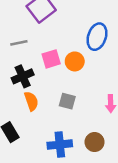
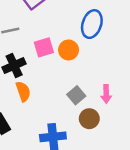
gray square: (67, 101) -> (76, 95), moved, turned 35
brown circle: (95, 142) -> (89, 119), moved

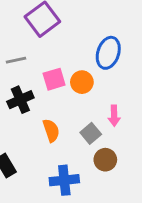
orange semicircle: (23, 91) -> (51, 130), moved
pink arrow: (106, 94) -> (114, 116), moved

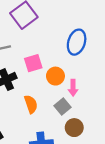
orange circle: (82, 82) -> (55, 76), moved
pink arrow: (114, 116) -> (73, 88), moved

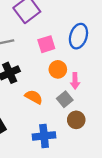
pink square: (33, 63) -> (46, 44), moved
orange semicircle: (31, 104) -> (34, 97), turned -42

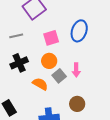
orange circle: (58, 69) -> (49, 61), moved
gray square: (65, 99) -> (59, 76), moved

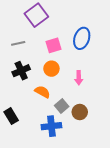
gray square: (59, 76) -> (62, 106), moved

